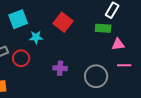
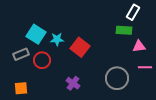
cyan square: (18, 19) -> (36, 34), moved, turned -36
red square: (63, 22) -> (80, 47), moved
purple cross: (60, 68) -> (73, 83), moved, turned 32

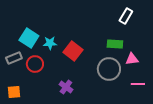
green rectangle: (124, 30) -> (115, 44), moved
pink triangle: (139, 46) -> (132, 59), moved
pink line: (145, 67) -> (138, 84), moved
gray circle: (117, 78) -> (109, 69), moved

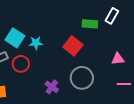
green rectangle: (115, 44) -> (90, 24), moved
red square: (73, 51) -> (73, 46), moved
gray circle: (109, 69) -> (82, 78), moved

